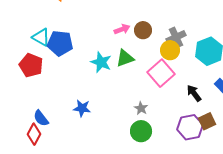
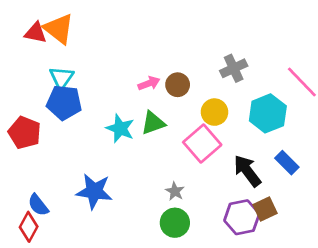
cyan triangle: (41, 37) -> (61, 78), moved, turned 36
gray cross: (176, 37) -> (234, 68), moved
black arrow: (194, 93) -> (247, 171), size x1.4
blue star: (82, 108) -> (94, 191), size x1.5

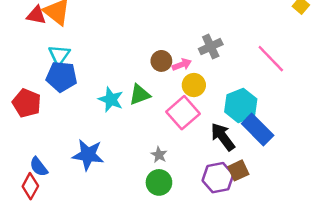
pink arrow: (149, 83) -> (182, 65), moved
cyan hexagon: (268, 113) -> (241, 105), moved
blue rectangle: (287, 163) -> (258, 130), size x1.5

